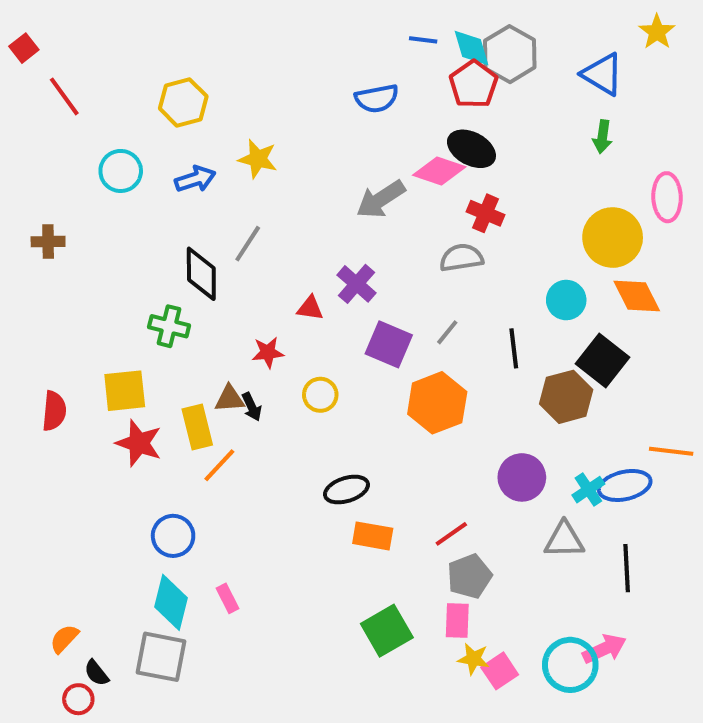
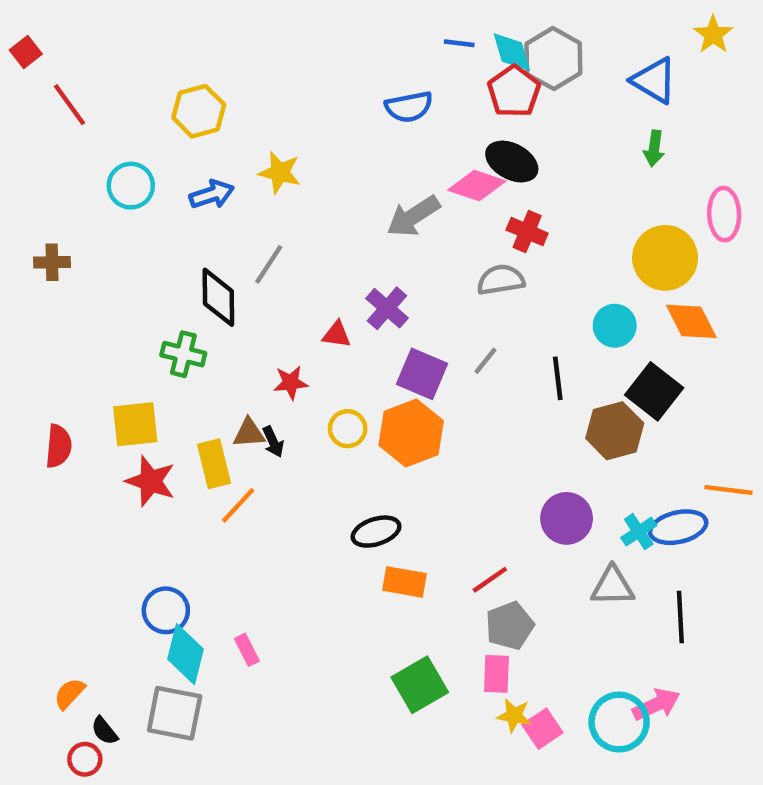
orange hexagon: (437, 403) -> (411, 433), moved
blue circle: (173, 536) -> (166, 610), moved

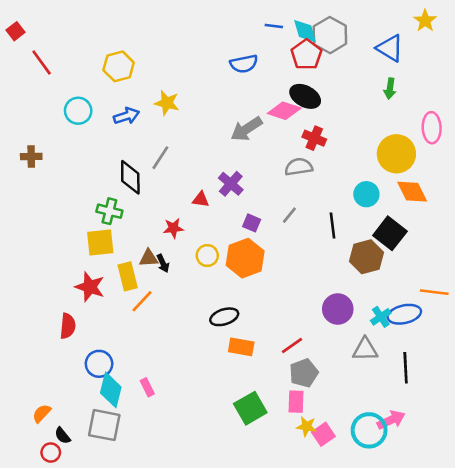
purple square: (422, 374) -> (252, 223), size x0.6
yellow square: (135, 424) -> (100, 242), moved
red semicircle: (59, 446) -> (68, 326), moved

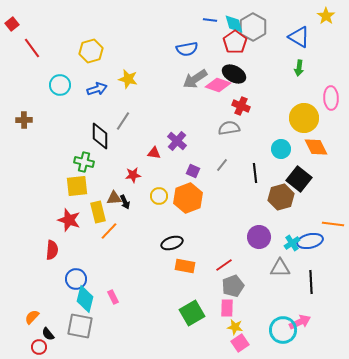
gray arrow: (246, 129) -> (195, 79), moved
pink square: (323, 434) -> (240, 343), moved

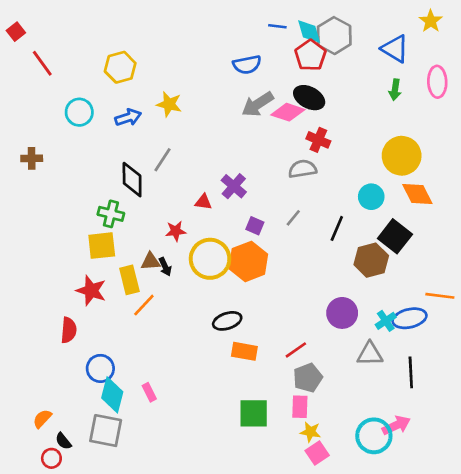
pink ellipse: (331, 98) -> (437, 82), moved
black line: (255, 173) -> (337, 228), turned 30
yellow circle: (159, 196) -> (210, 259), size x1.8
green square: (192, 313) -> (254, 413), turned 30

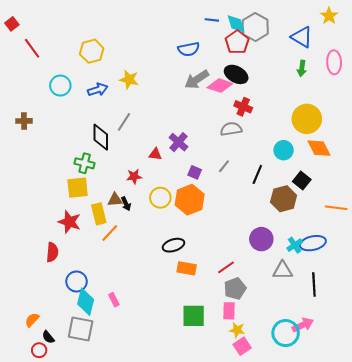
black square: (395, 236) -> (302, 180), size x0.7
yellow circle: (210, 259) -> (160, 198), size x0.7
orange line: (440, 296) -> (336, 208), moved

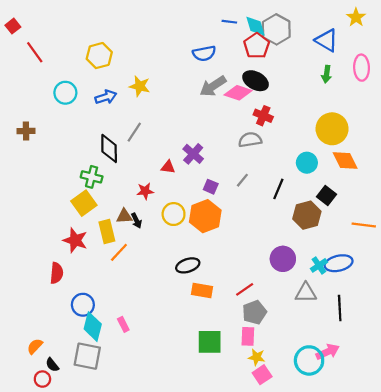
yellow square: (78, 188) -> (84, 203), turned -30

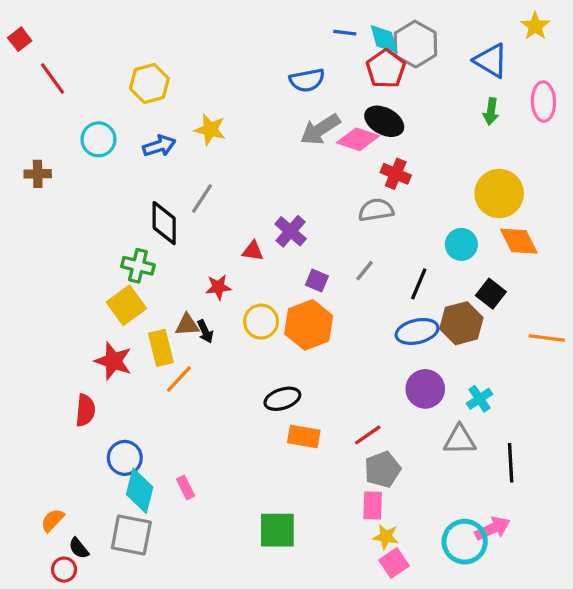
brown cross: (26, 131) -> (38, 174), moved
blue ellipse: (339, 263) -> (417, 331), moved
green square: (210, 342) -> (277, 530), moved

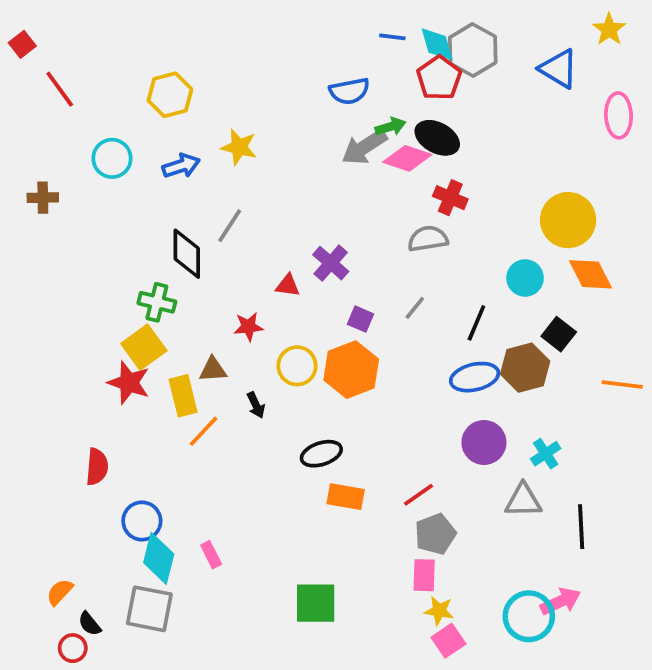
green arrow: (491, 111) -> (390, 127), moved, turned -115
black arrow: (205, 331) -> (256, 405), moved
red star: (113, 361) -> (129, 383), moved

